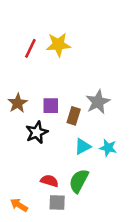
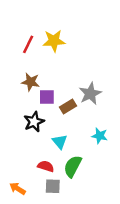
brown star: (18, 103) -> (30, 82), moved, turned -30
brown rectangle: (74, 116) -> (68, 106), turned 42
cyan triangle: (83, 146) -> (60, 142), moved, turned -42

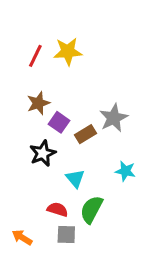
brown star: (30, 82) -> (38, 103), turned -30
purple square: (47, 97) -> (59, 122), turned 35

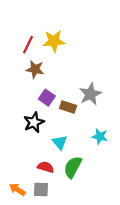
brown star: (38, 103) -> (35, 69), moved, turned 30
brown rectangle: (86, 134) -> (68, 107), turned 49
gray square: (66, 235) -> (41, 189), moved

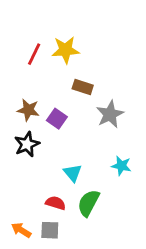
brown star: (35, 69) -> (28, 110), moved
brown rectangle: (68, 107) -> (83, 87), moved
black star: (34, 122) -> (27, 144), moved

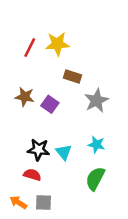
black star: (27, 144) -> (39, 150), moved, turned 30
cyan star: (121, 166) -> (96, 145), moved
red semicircle: (56, 203) -> (32, 175), moved
green semicircle: (88, 203) -> (95, 179), moved

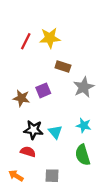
brown star: (25, 97) -> (21, 98), moved
purple square: (50, 104) -> (43, 90), turned 32
green semicircle: (95, 179) -> (83, 155), turned -45
gray square: (44, 202) -> (52, 176), moved

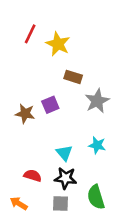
yellow star: (50, 38) -> (58, 44), turned 30
red line: (26, 41) -> (30, 34), moved
black star: (33, 130) -> (66, 178), moved
green semicircle: (83, 155) -> (96, 197), moved

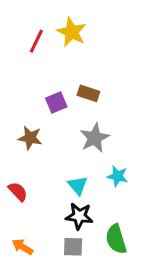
yellow star: (58, 44) -> (72, 32), moved
gray star: (97, 101) -> (95, 138), moved
purple square: (50, 105) -> (56, 103), moved
red semicircle: (33, 176) -> (18, 192), moved, turned 30

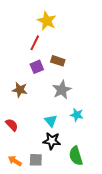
red line: (36, 41) -> (35, 43), moved
gray square: (73, 247) -> (36, 160), moved

